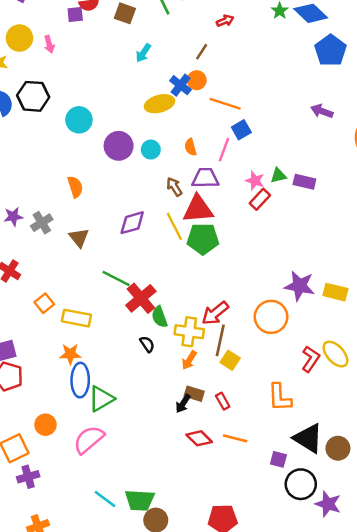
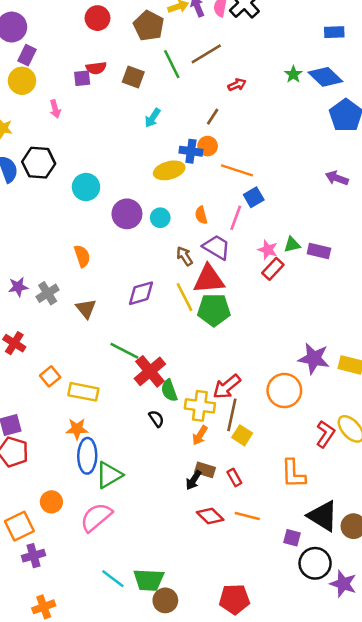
yellow circle: (19, 38) -> (22, 81), moved
blue cross: (181, 85) -> (191, 151), turned -30
purple trapezoid: (205, 178) -> (217, 247), turned 32

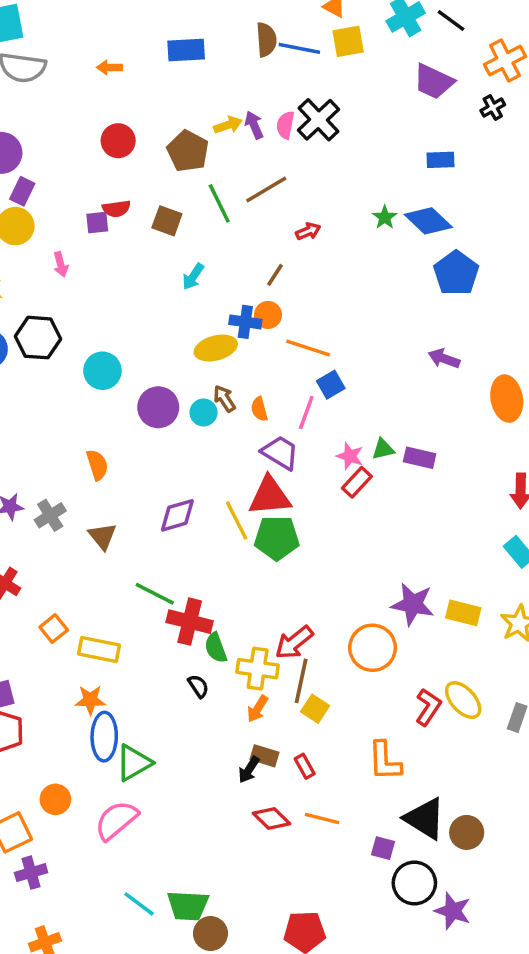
brown arrow: (185, 256) -> (224, 399), moved
red cross: (150, 371) -> (190, 622), turned -36

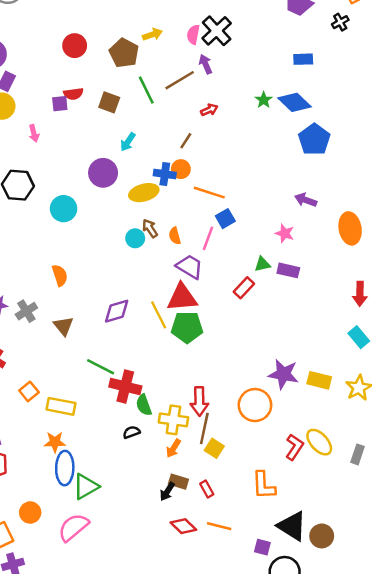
purple arrow: (254, 125) -> (206, 64), moved
purple circle: (158, 407) -> (103, 173), moved
pink star: (350, 456) -> (285, 233), moved
red arrow: (294, 643) -> (199, 401), turned -52
black semicircle: (198, 686) -> (131, 432), turned -77

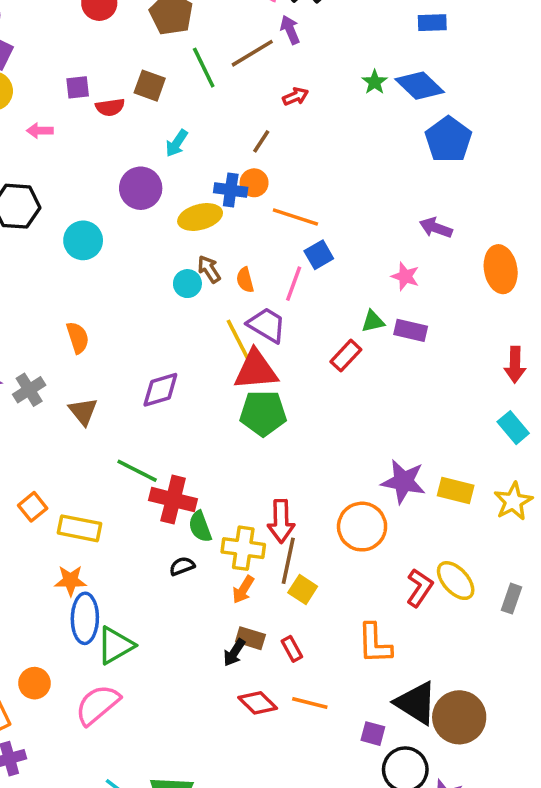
red semicircle: (73, 94) -> (110, 107), moved
pink arrow: (34, 133) -> (40, 131), turned 105
yellow line: (159, 315) -> (238, 339), moved
brown circle: (322, 536) -> (459, 717), size x1.5

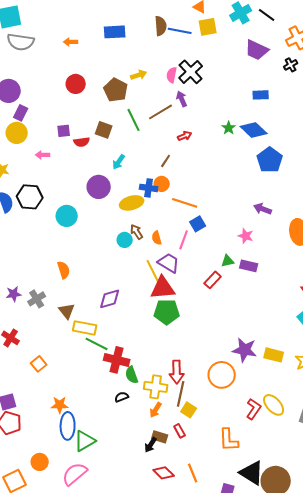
yellow rectangle: (79, 528) -> (85, 328), moved
red rectangle: (292, 649) -> (180, 431), moved
orange line: (310, 703) -> (193, 473), turned 54

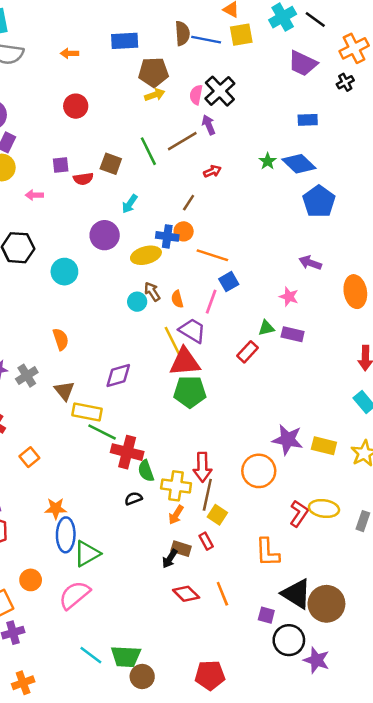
brown pentagon: (116, 90) -> (153, 72), moved, turned -30
yellow ellipse: (274, 405) -> (324, 509), turned -40

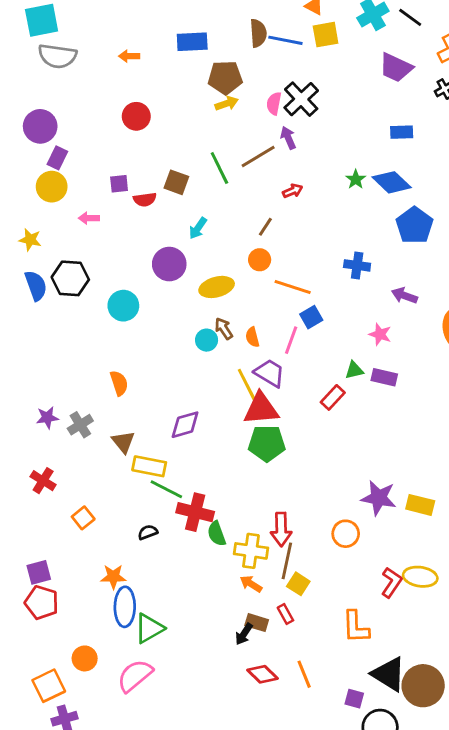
blue cross: (167, 236) -> (357, 265), moved
orange circle: (259, 471) -> (346, 534), size x0.7
black semicircle: (133, 498) -> (148, 532), moved
orange arrow: (176, 515) -> (251, 584), turned 90

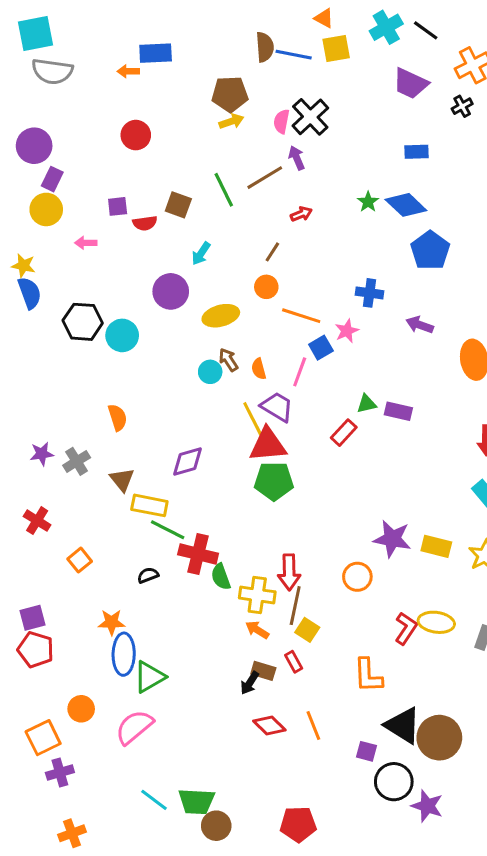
blue rectangle: (192, 42) -> (156, 53), moved
black hexagon: (70, 278) -> (83, 322), moved
blue semicircle: (36, 286) -> (30, 293), moved
pink star: (380, 334) -> (347, 331), moved, turned 30

